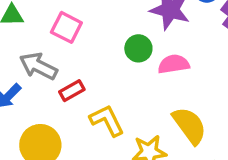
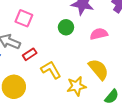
pink semicircle: (174, 64) -> (99, 34), moved

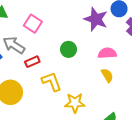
green circle: (66, 27) -> (68, 49), moved
yellow semicircle: (98, 69) -> (107, 75), moved, size x0.6

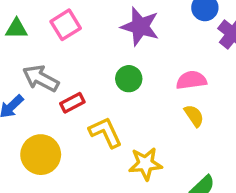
purple star: (96, 19) -> (140, 26), moved
pink square: (33, 24) -> (66, 25), moved, turned 30

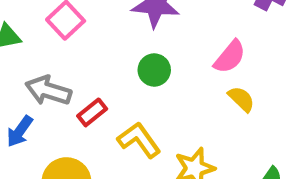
pink semicircle: (191, 80) -> (230, 57), turned 148

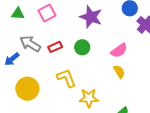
red rectangle: (92, 112) -> (55, 47), moved

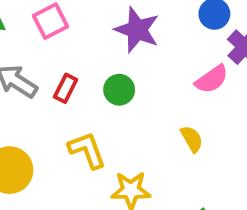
red rectangle: (55, 47) -> (66, 88), turned -40
pink semicircle: (119, 50) -> (212, 79), moved

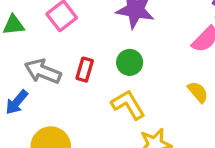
yellow L-shape: (87, 150) -> (128, 105), moved

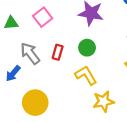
gray arrow: (43, 71) -> (30, 53), turned 30

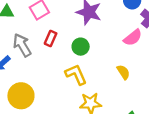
red rectangle: (58, 52) -> (51, 39), moved

